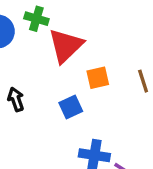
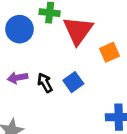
blue square: (71, 107) -> (73, 82), moved

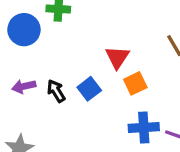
red triangle: (78, 30) -> (117, 57), moved, size x0.7
orange square: (110, 52) -> (135, 83), moved

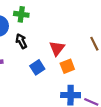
black arrow: (56, 91) -> (21, 41), moved

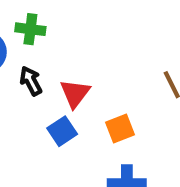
red triangle: (57, 48) -> (75, 93), moved

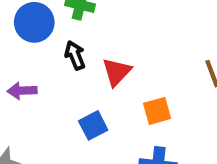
blue square: (62, 131) -> (93, 125), moved

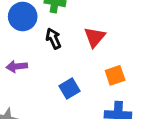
red triangle: (117, 72) -> (95, 37), moved

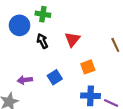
purple arrow: (17, 66) -> (25, 80), moved

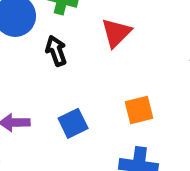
red triangle: (72, 39) -> (116, 33), moved

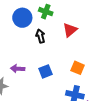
orange square: (139, 110) -> (78, 68), turned 32

